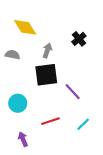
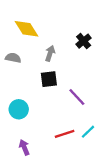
black square: (46, 75) -> (49, 79), size x0.7
red line: (50, 121) -> (65, 134), moved

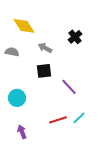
gray arrow: (50, 53) -> (45, 48), turned -80

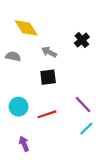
purple line: (69, 87) -> (83, 104), moved
red line: (58, 120) -> (47, 114), moved

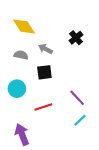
gray semicircle: (13, 56) -> (21, 55), moved
cyan circle: (19, 107) -> (17, 89), moved
purple arrow: (24, 144) -> (22, 134), size x1.5

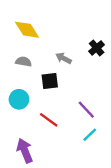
black cross: (76, 38) -> (97, 48), moved
gray arrow: (45, 49) -> (63, 58), moved
red line: (43, 107) -> (49, 120), turned 54

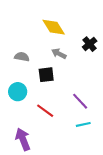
yellow diamond: (27, 30) -> (54, 27), moved
cyan line: (90, 135) -> (83, 124), turned 32

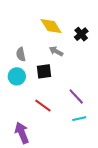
black cross: (90, 44) -> (81, 34), moved
gray semicircle: (22, 57) -> (21, 54), turned -112
cyan circle: (18, 92) -> (17, 76), moved

